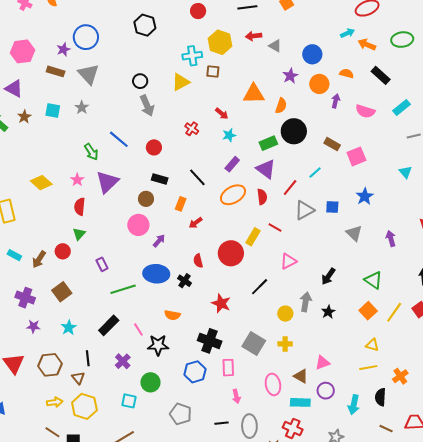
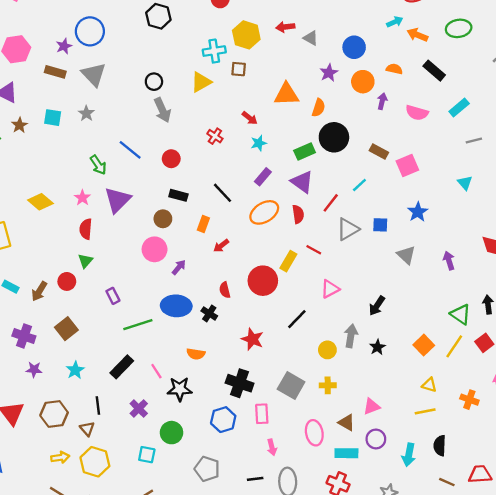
green triangle: (373, 280) -> (461, 314), moved
orange cross: (400, 376) -> (469, 400), moved, turned -35

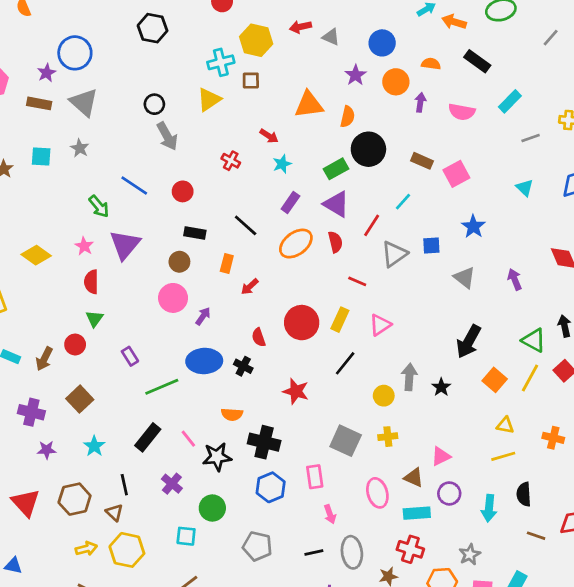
yellow rectangle: (288, 261) -> (340, 320), moved
black arrow: (377, 306) -> (469, 341), moved, size x1.4
black cross: (240, 383) -> (264, 442), moved

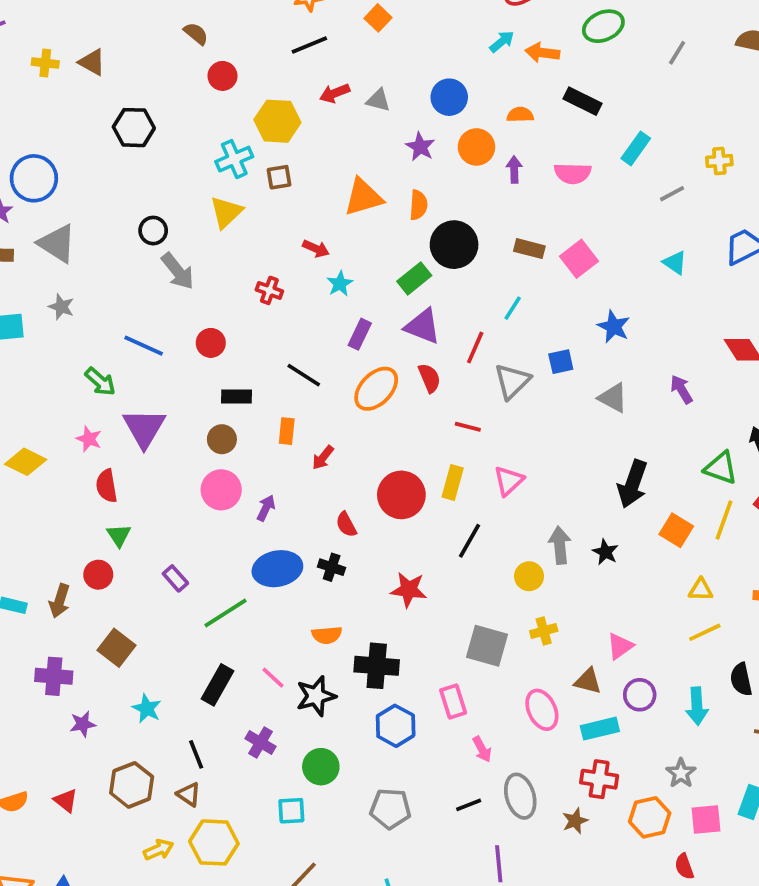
red triangle: (26, 503) -> (66, 801), size x0.6

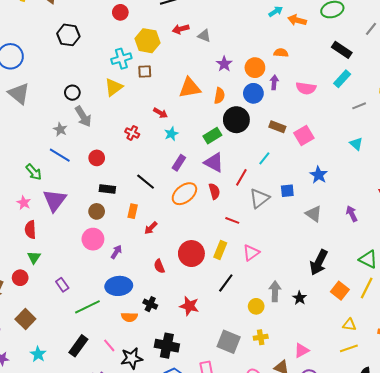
blue circle: (449, 97) -> (253, 93), moved
black rectangle: (583, 101) -> (342, 50), moved
gray star: (61, 307) -> (60, 129), moved
black cross: (332, 567) -> (150, 304), moved
orange semicircle: (327, 635) -> (129, 317), moved

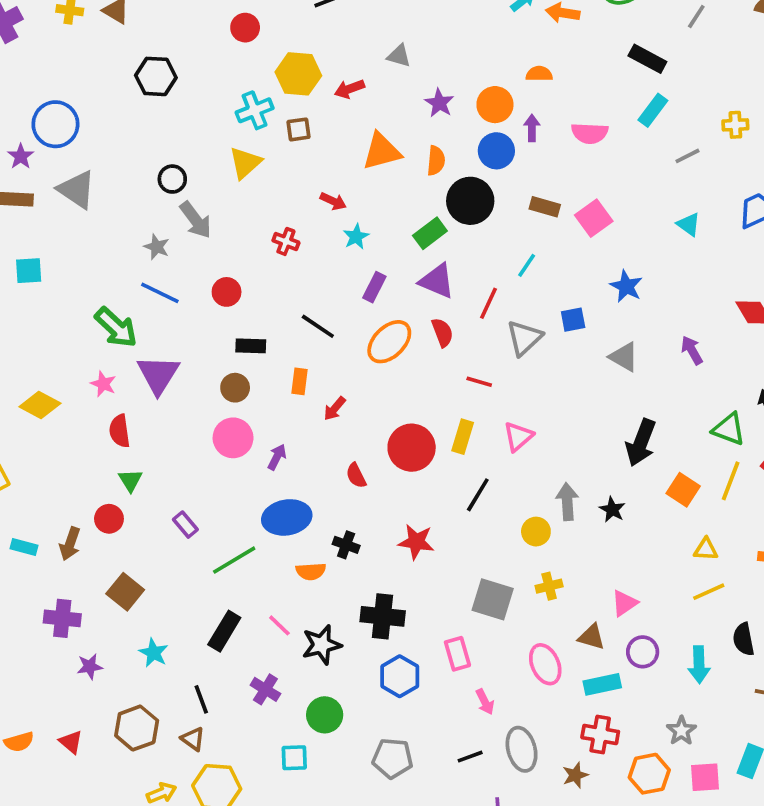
red arrow: (181, 29) -> (349, 89), moved
green arrow: (34, 172) -> (116, 327), size x1.4

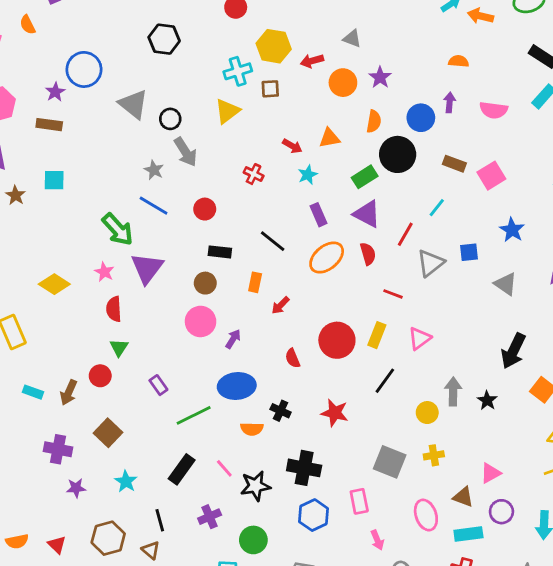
orange circle: (495, 105) -> (343, 83), moved
orange triangle: (382, 151) -> (329, 138), moved, size x0.7
gray triangle: (77, 189) -> (133, 104), moved
purple rectangle: (374, 287) -> (319, 215), turned -55
purple cross: (265, 689) -> (210, 517), turned 30

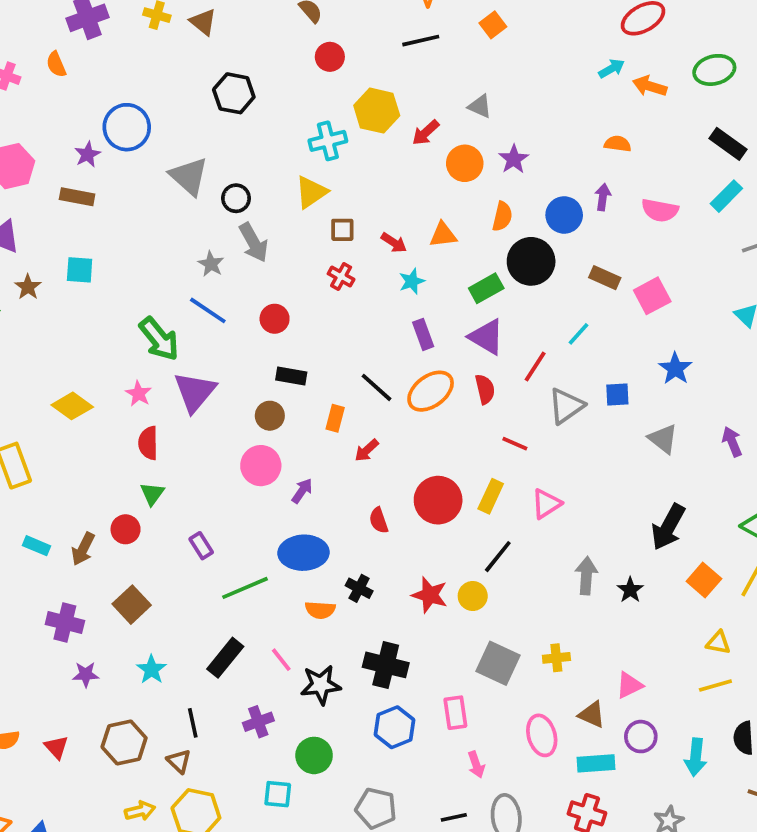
red arrow: (312, 61) -> (426, 133), turned -30
brown square: (270, 89) -> (342, 230), moved
black line: (273, 241) -> (377, 387), moved
yellow circle: (427, 413) -> (473, 596), moved

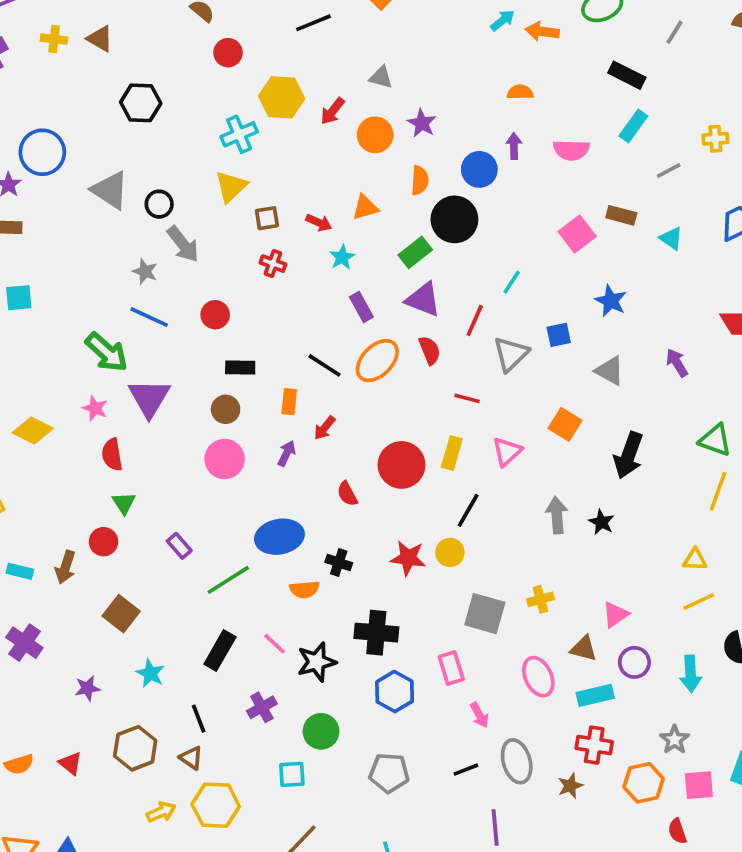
brown rectangle: (605, 278) -> (621, 215), moved
purple arrow: (302, 491) -> (287, 453), moved
orange square: (704, 580) -> (565, 424), moved
purple cross: (65, 622) -> (24, 643), moved, turned 30

